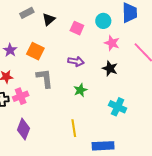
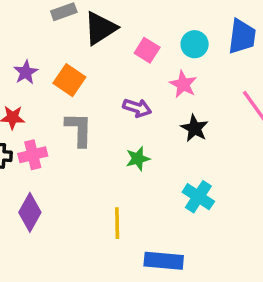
black triangle: (49, 19) -> (100, 28), size x1.5
pink star: (112, 43) -> (183, 84), moved

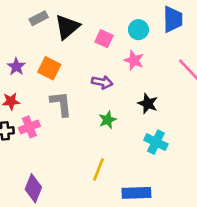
black star: (195, 128) -> (148, 104), moved
purple diamond: (30, 212) -> (33, 188), moved
yellow line: (117, 223) -> (98, 169), turned 30

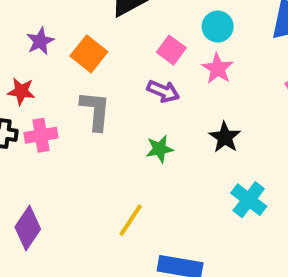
cyan circle: (138, 30) -> (218, 27), moved
pink square: (104, 39) -> (171, 50), moved
cyan cross: (156, 142) -> (249, 200), moved

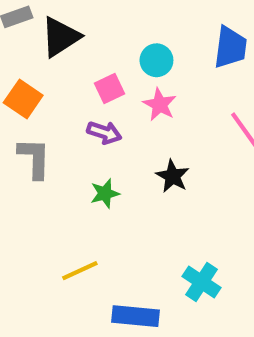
pink square: (171, 50) -> (110, 89), turned 32
cyan cross: (249, 200) -> (201, 282), moved
yellow line: (131, 220) -> (80, 271), turned 36

